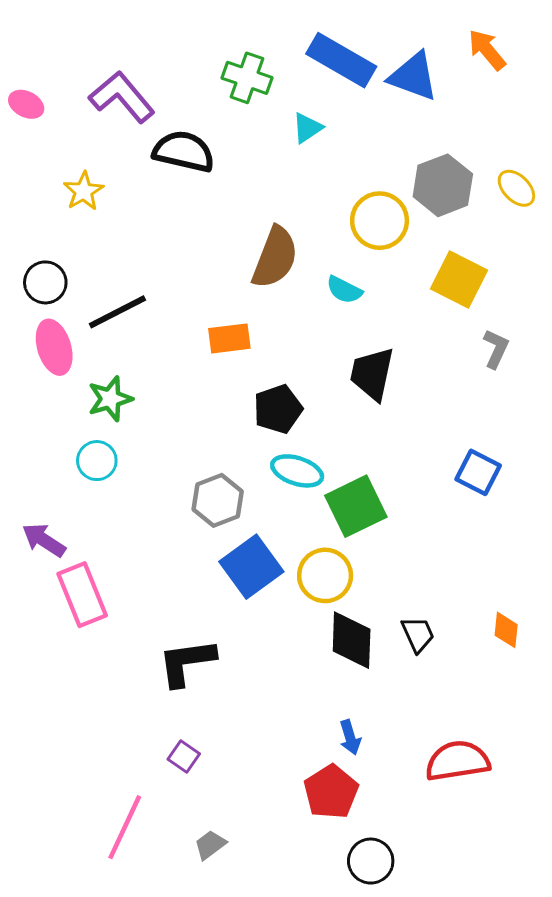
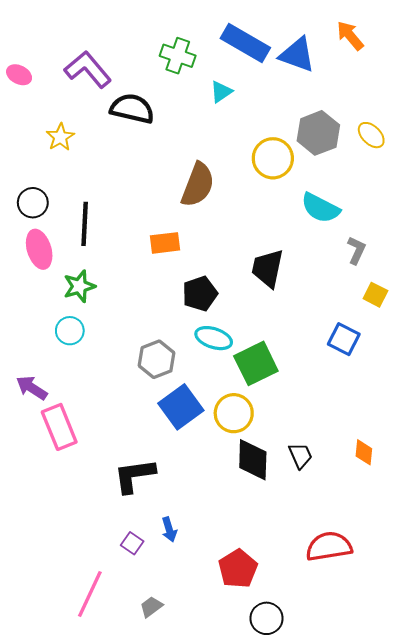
yellow square: (459, 279) -> (375, 295), moved, size x0.6
cyan semicircle: (344, 290) -> (320, 208), moved, size x1.5
black line: (117, 312) -> (85, 224), turned -60
blue arrow: (350, 737) -> (169, 530), moved

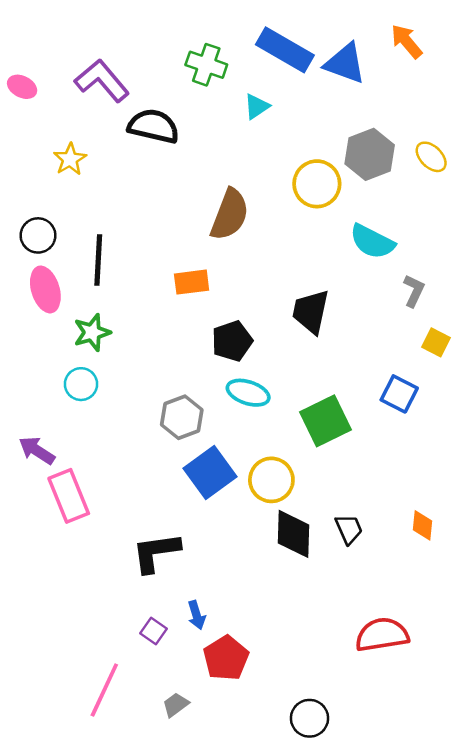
green square: (256, 363) -> (325, 421), moved
red pentagon: (238, 569) -> (226, 658), moved

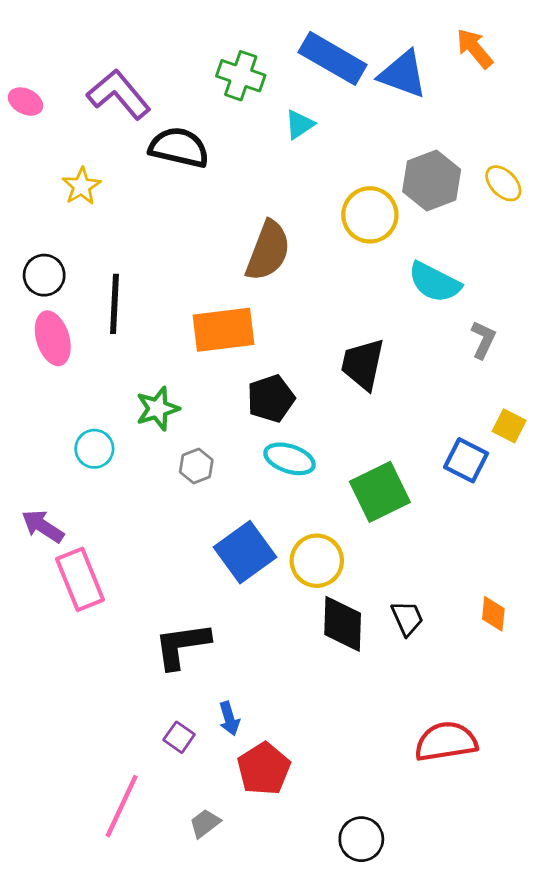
orange rectangle: (192, 282) -> (224, 330), size x1.5
green star: (92, 332) -> (158, 409), moved
yellow square: (436, 342) -> (509, 426), moved
gray hexagon: (182, 417) -> (196, 466), moved, size x0.7

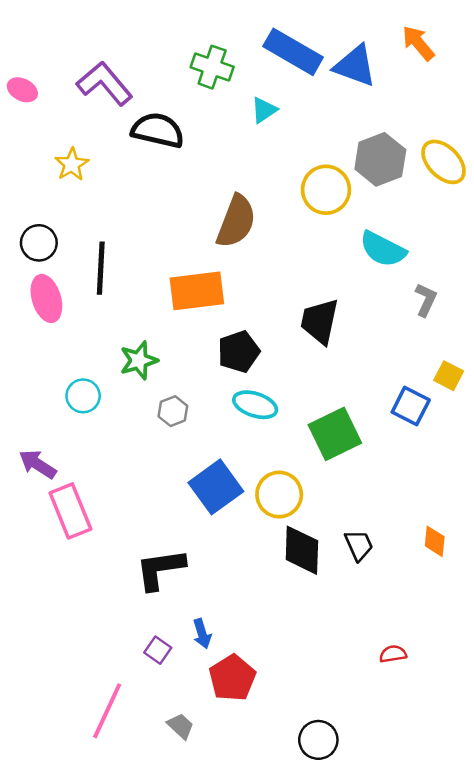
yellow ellipse: (503, 183) -> (444, 162), size x1.4
red semicircle: (446, 742) -> (393, 654), size x0.5
gray trapezoid: (205, 823) -> (180, 726), turned 80

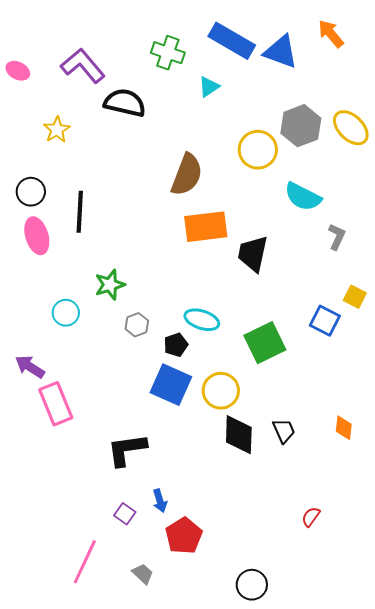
orange rectangle: (197, 291) -> (206, 227), moved
black pentagon: (239, 352) -> (176, 345), moved, size x0.7
blue square: (216, 487) -> (171, 385), turned -30
red semicircle: (393, 654) -> (311, 517), turned -45

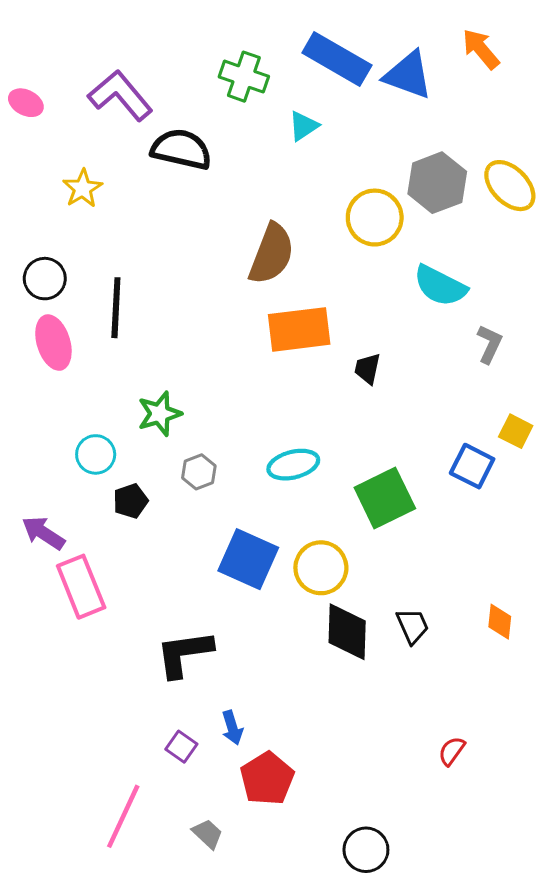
black trapezoid: (253, 254) -> (367, 369), size x0.6
cyan ellipse: (202, 320) -> (293, 465), turned -32
black pentagon: (176, 345) -> (131, 501), moved

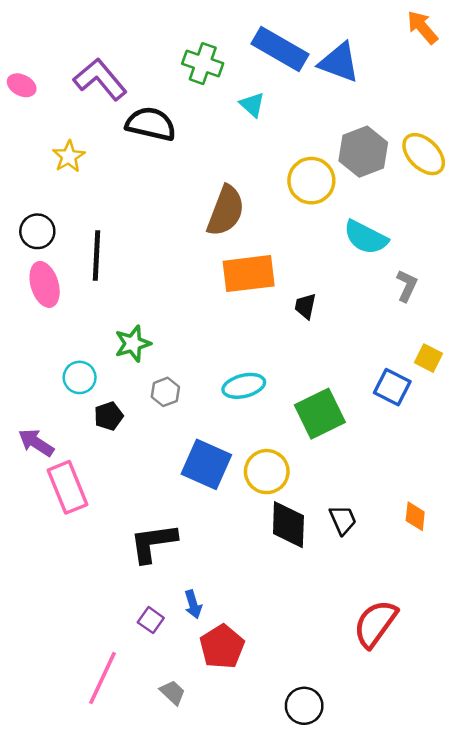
orange arrow: (481, 49) -> (422, 27), moved
cyan triangle: (303, 126) -> (252, 105), turned -44
red semicircle: (452, 751) -> (375, 624), size x2.0

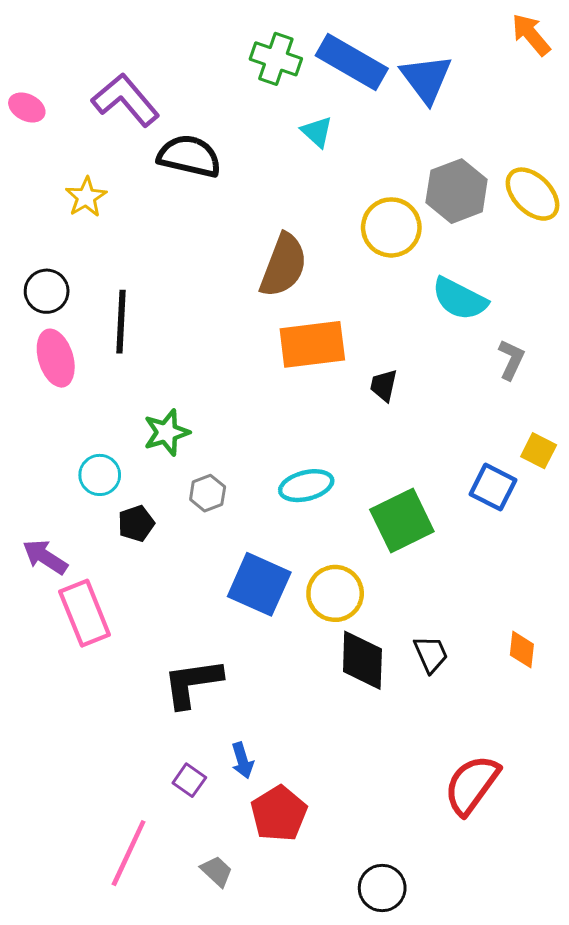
blue triangle: (339, 62) -> (426, 79), turned 33
green cross: (203, 64) -> (276, 59), moved

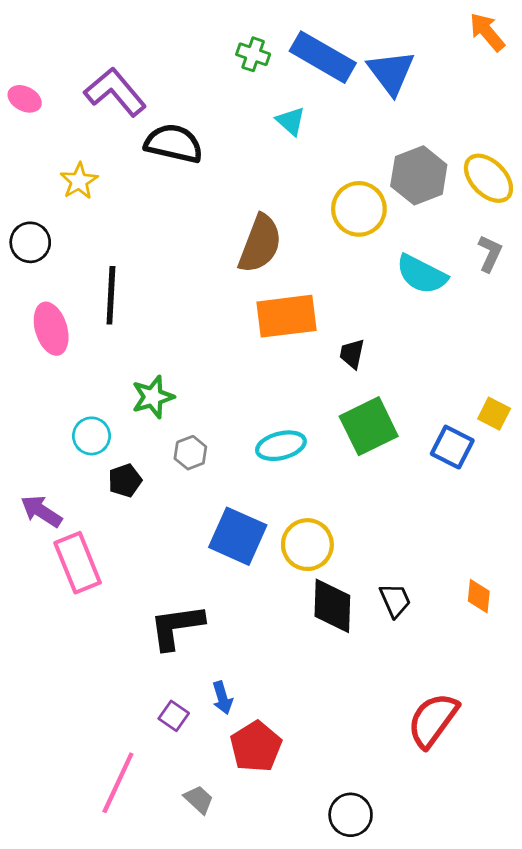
green cross: (276, 59) -> (253, 54), size x0.7
black circle: (47, 291) -> (30, 242), moved
gray L-shape: (511, 360) -> (490, 253), moved
green square: (402, 521) -> (369, 426), moved

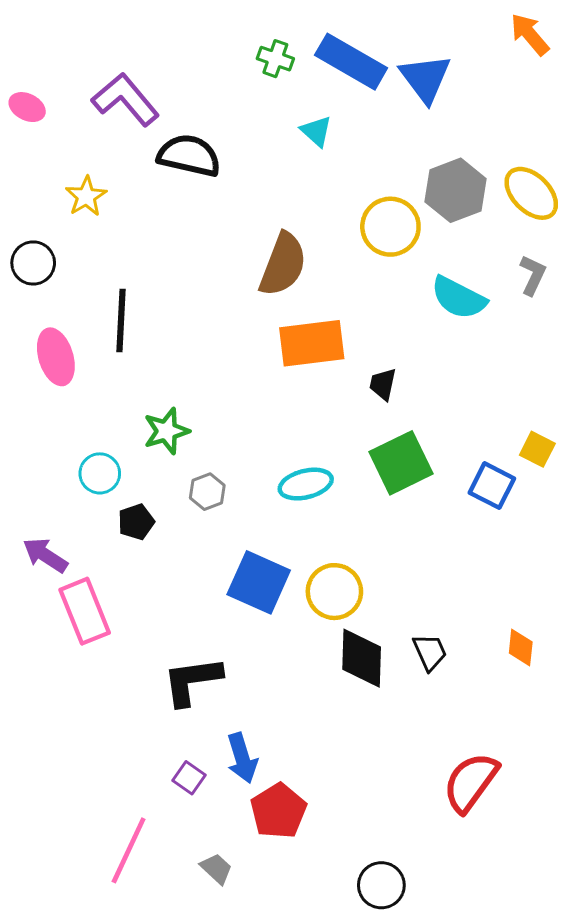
blue arrow: (222, 698) -> (242, 758), size x1.4

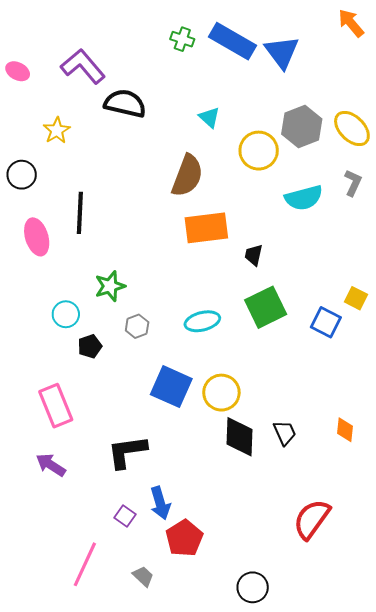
cyan triangle: (316, 131) -> (209, 117), moved
cyan semicircle: (459, 298) -> (304, 198), turned -42
purple arrow: (45, 555) -> (51, 465), moved

